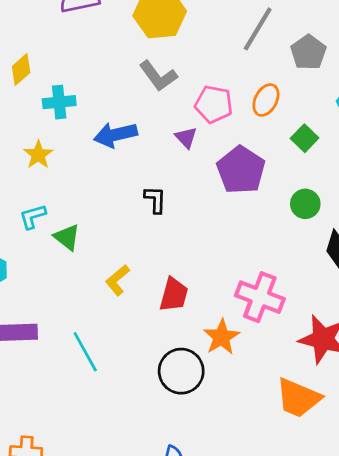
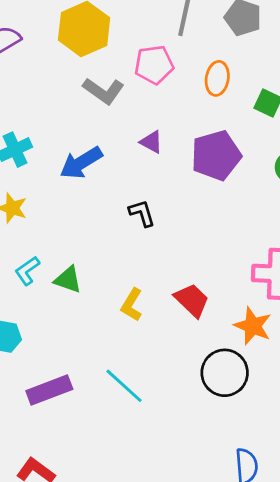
pink pentagon: (214, 104) -> (154, 65), moved
purple pentagon: (241, 170) -> (216, 155), turned -30
red trapezoid: (174, 295) -> (192, 300), turned -42

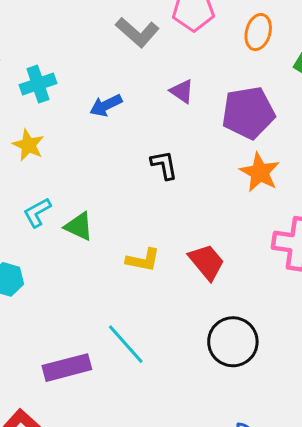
blue arrow: (81, 163) -> (106, 105), size x0.7
yellow L-shape: (132, 305) -> (143, 260), turned -116
orange star: (253, 326) -> (260, 172), moved
purple rectangle: (49, 390) -> (67, 368), moved

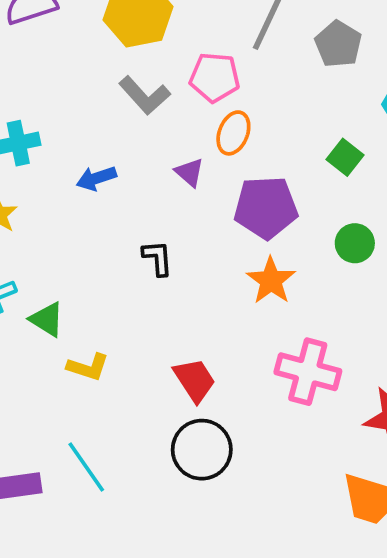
orange ellipse: (258, 32) -> (233, 133), moved
yellow L-shape: (143, 260) -> (88, 367), moved
black circle: (233, 342) -> (202, 450), moved

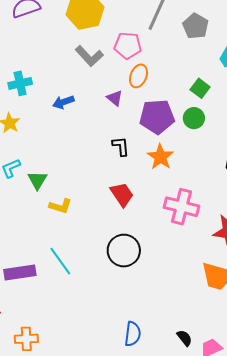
green circle: (355, 243) -> (194, 118), moved
black L-shape: (158, 258) -> (121, 146), moved
green triangle: (47, 319) -> (37, 180), turned 30
red trapezoid: (195, 380) -> (122, 194), moved

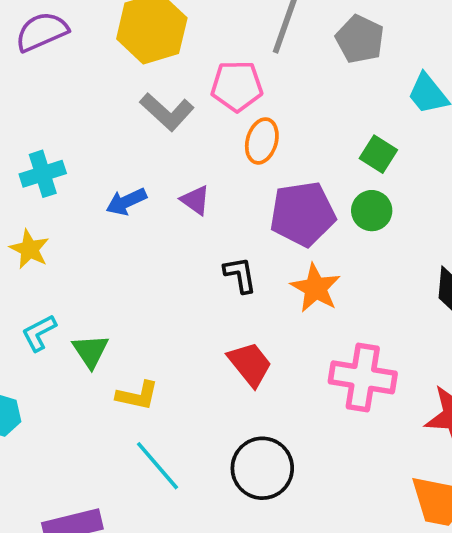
purple triangle: (115, 98) -> (195, 200), moved
cyan line: (60, 261) -> (157, 466), moved

